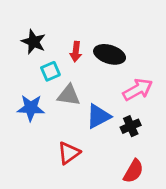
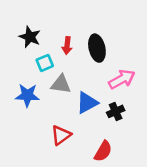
black ellipse: (110, 54) -> (97, 48), turned 60
red semicircle: (133, 171) -> (103, 151), moved

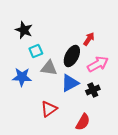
red arrow: (67, 46) -> (89, 39), moved, turned -152
black ellipse: (97, 48) -> (72, 56), moved, turned 40

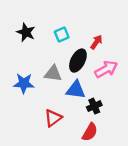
cyan square: (36, 51) -> (62, 34), moved
blue triangle: (70, 83) -> (76, 90), turned 36
black cross: (93, 90) -> (94, 106), moved

